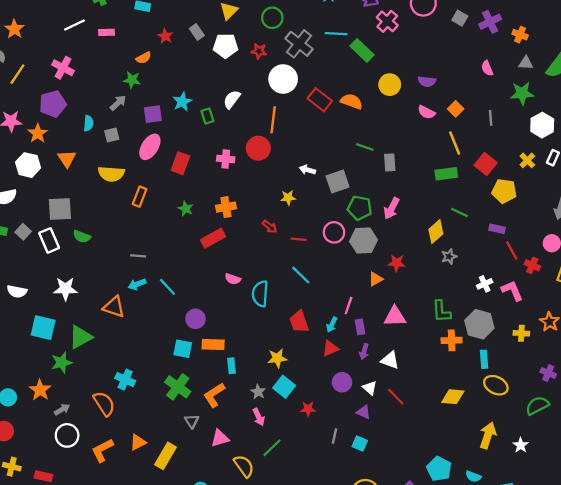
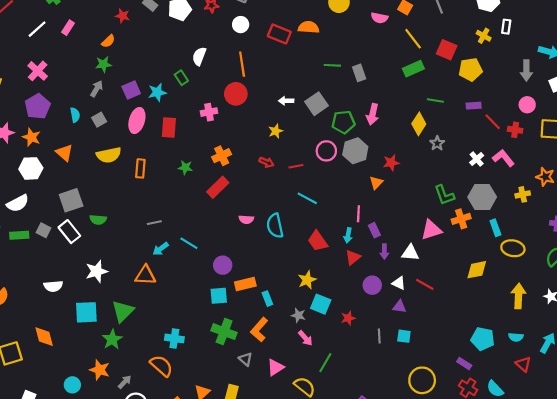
pink rectangle: (106, 32) -> (68, 28), turned -40
pink cross: (63, 68) -> (38, 71), turned 30
white circle: (283, 79) -> (241, 25), size x0.6
cyan star: (182, 102) -> (157, 92), moved, turned 30
pink triangle: (395, 316) -> (431, 230), moved

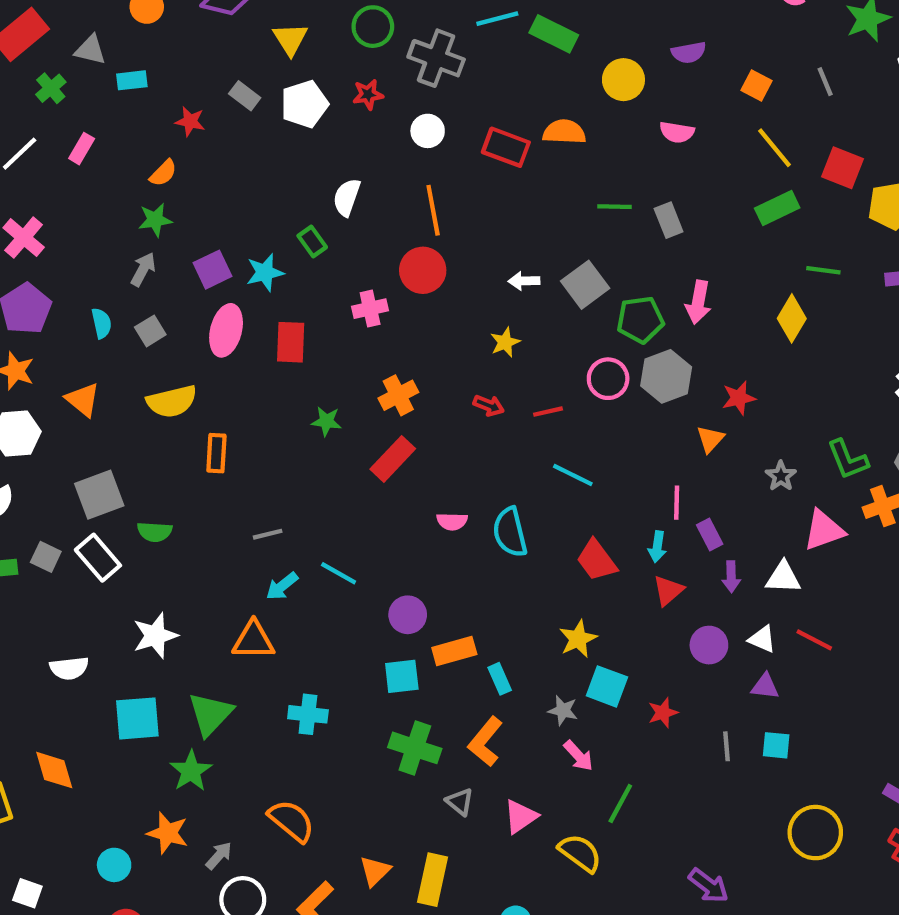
pink semicircle: (379, 18) -> (677, 132), moved
gray star: (437, 143) -> (781, 476), moved
orange rectangle: (140, 168) -> (216, 453), moved
cyan cross: (174, 338) -> (308, 714), moved

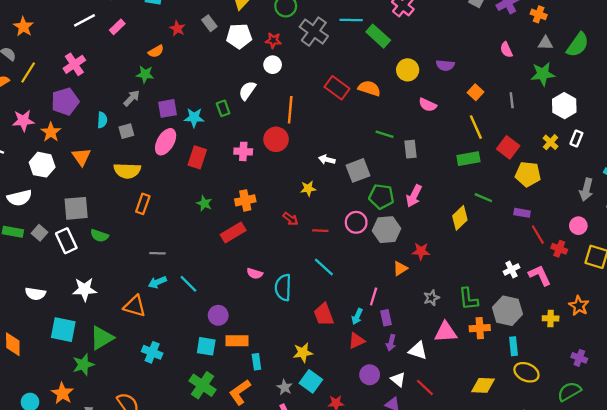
white circle: (428, 131) -> (273, 65), moved

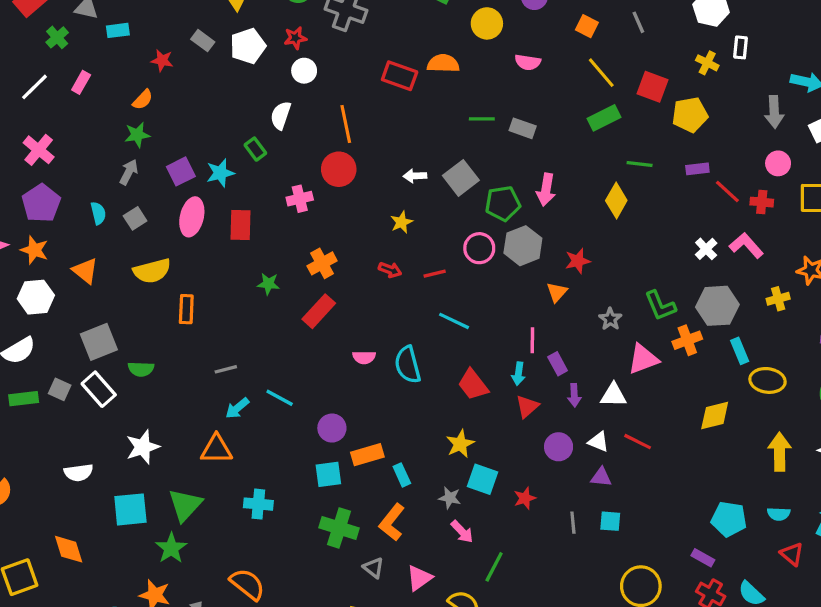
gray rectangle: (410, 149) -> (523, 128), turned -48

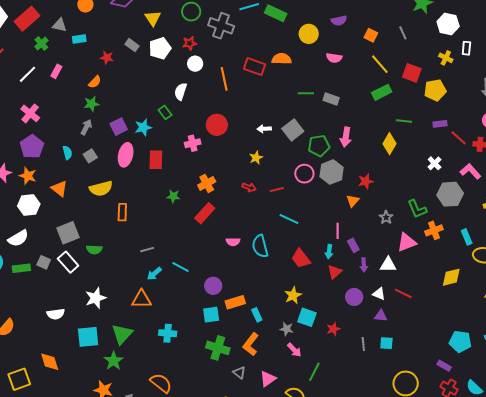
orange line: (346, 124) -> (224, 79), moved
white cross: (706, 249) -> (435, 163), moved
gray hexagon: (717, 306) -> (450, 194), moved

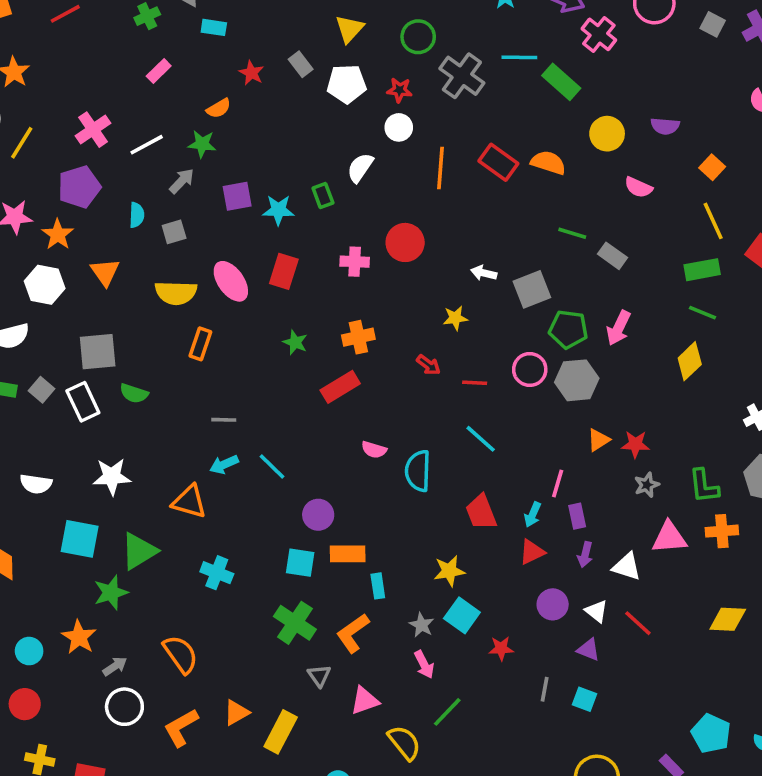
white line: (27, 74) -> (147, 145), moved
green line: (404, 121) -> (702, 313), moved
pink ellipse: (126, 155) -> (231, 281), moved, turned -65
red star: (366, 181) -> (635, 444), moved

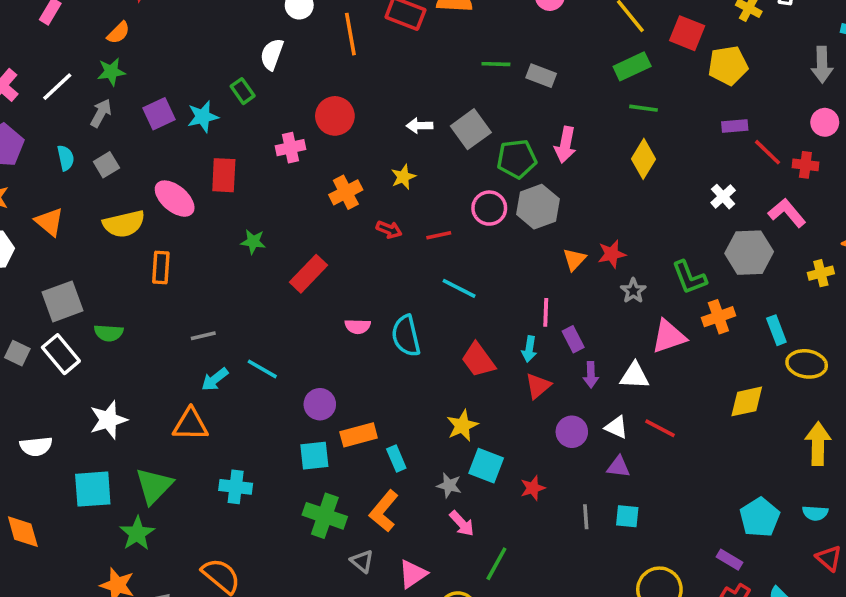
orange cross: (358, 337) -> (346, 192), moved
cyan pentagon: (711, 733) -> (760, 517), turned 30

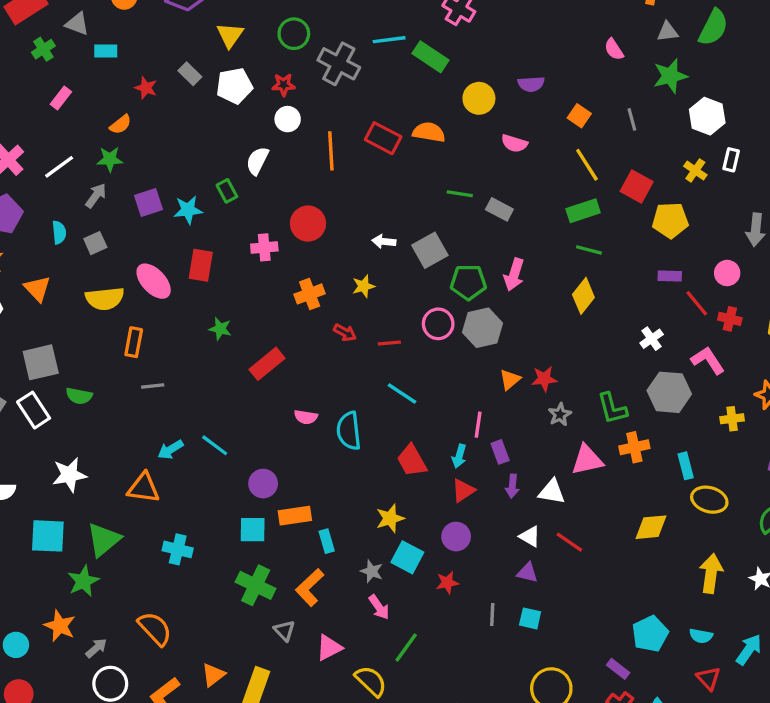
pink circle: (825, 122) -> (727, 273), moved
gray line: (203, 336) -> (153, 386), moved
purple circle: (572, 432) -> (456, 537), moved

